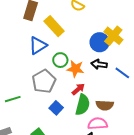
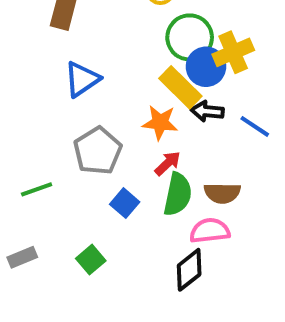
yellow rectangle: (54, 26) -> (180, 87), moved
yellow cross: (113, 36) -> (233, 52), turned 30
green circle: (60, 60) -> (190, 37), moved, size x1.5

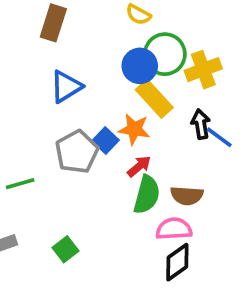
blue circle: (206, 67) -> (140, 66), moved
black arrow: (207, 111) -> (201, 124), moved, turned 72
blue square: (125, 203) -> (106, 141), moved
black diamond: (189, 270) -> (177, 262), moved

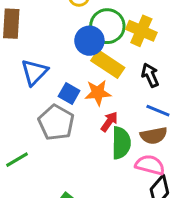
yellow cross: (203, 70) -> (141, 31), turned -32
blue line: (219, 137) -> (158, 111), moved
blue square: (106, 141) -> (69, 93), moved
pink semicircle: (174, 229) -> (150, 165), turned 32

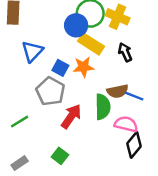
blue line: (158, 111) -> (134, 96), moved
red arrow: (109, 122) -> (71, 116), moved, size x1.5
brown semicircle: (154, 136) -> (118, 91), moved

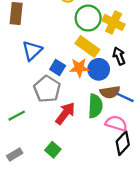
blue circle: (76, 25) -> (99, 69), moved

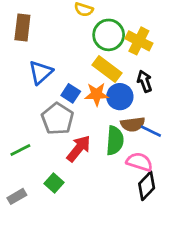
green square: (53, 150) -> (54, 183), moved

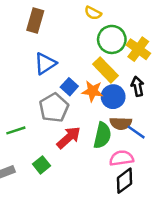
pink semicircle: (139, 162) -> (121, 158), turned -35

